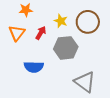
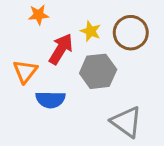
orange triangle: (17, 33) -> (25, 71), moved
red arrow: (41, 33) -> (61, 49), size x1.5

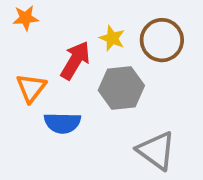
orange star: (39, 15) -> (26, 18), moved

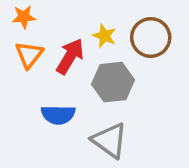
orange triangle: (31, 88) -> (29, 55), moved
gray triangle: (156, 151) -> (110, 140), moved

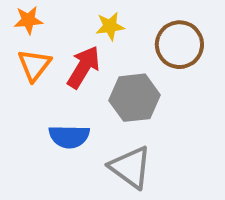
yellow star: (104, 36) -> (110, 26), moved, turned -30

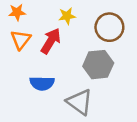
gray hexagon: (135, 98) -> (98, 65), moved

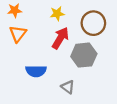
red arrow: (51, 41) -> (60, 38), moved
gray triangle: (79, 102) -> (68, 87), size x0.6

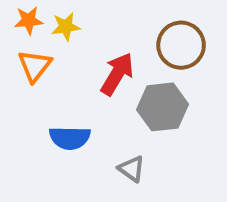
yellow star: (57, 14) -> (66, 27), moved

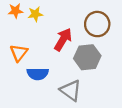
orange triangle: (35, 66) -> (19, 53), moved
gray triangle: (132, 169) -> (71, 90), size x1.5

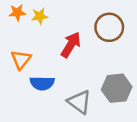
gray hexagon: (87, 57) -> (117, 88), moved

